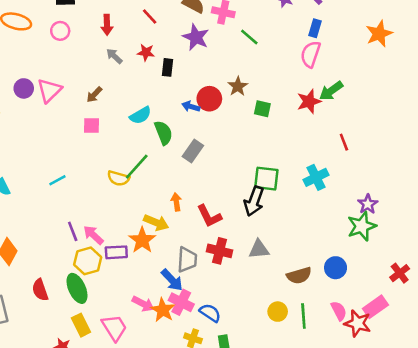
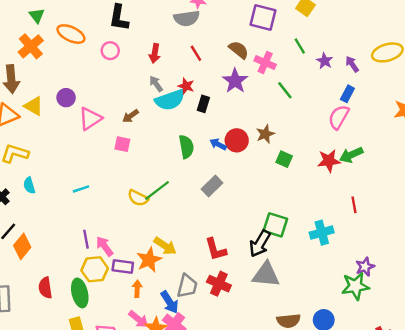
pink triangle: (49, 90) -> (90, 119), moved
cyan semicircle: (140, 115) -> (170, 100), moved, size x1.4
green semicircle: (163, 133) -> (186, 147), moved
orange arrow: (176, 202) -> (137, 289), moved
gray triangle: (259, 249) -> (266, 275), moved, size x1.4

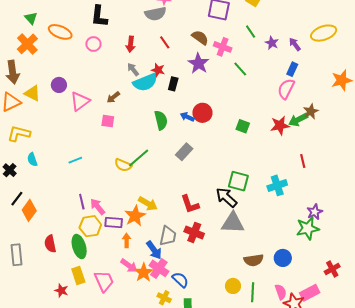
brown star: (265, 134) -> (311, 111), moved
black arrow: (260, 244) -> (226, 197), turned 105

